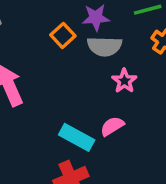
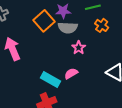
orange square: (63, 35) -> (44, 21), size x1.5

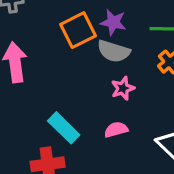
pink semicircle: (71, 74) -> (116, 130), moved

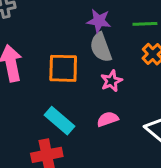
orange square: (78, 30) -> (63, 68), moved, turned 32
gray semicircle: (114, 51) -> (101, 47), turned 56

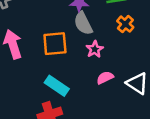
pink semicircle: (108, 119) -> (105, 78), moved

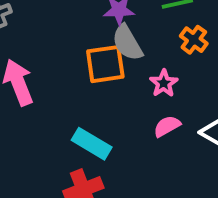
orange square: (55, 44) -> (105, 64), moved
pink star: (95, 49) -> (164, 83), moved

